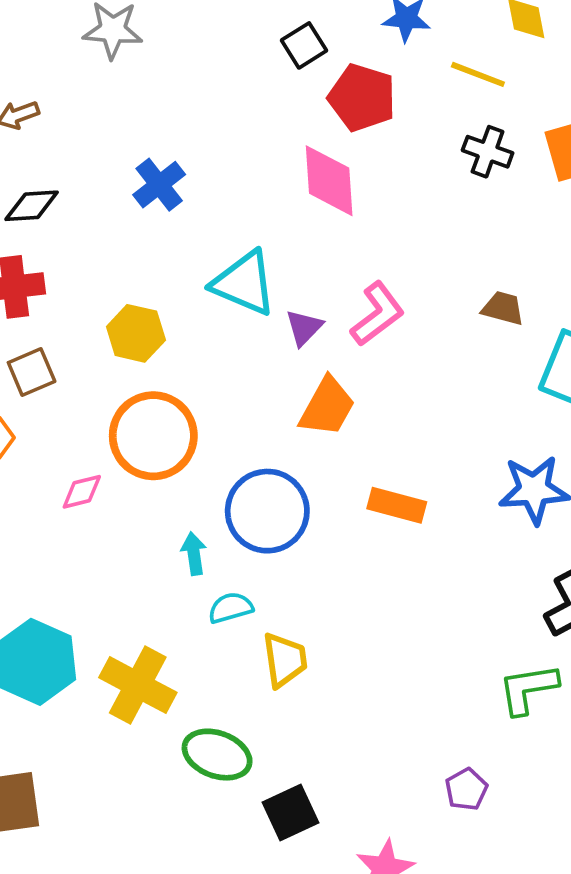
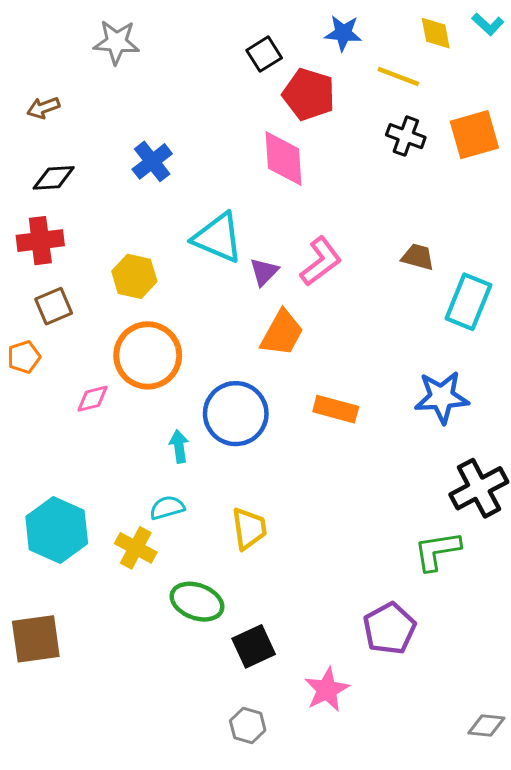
cyan semicircle: (231, 608) -> (167, 508), moved
yellow cross: (138, 685) -> (136, 548), size x0.7
purple pentagon: (466, 789) -> (389, 628), size x1.6

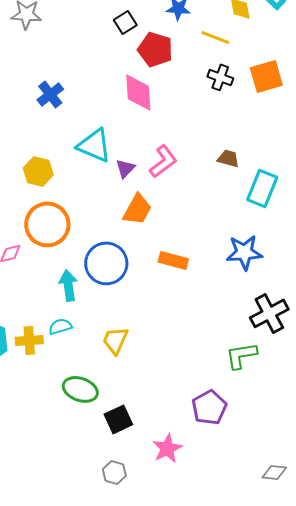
cyan arrow: (179, 446) -> (68, 285), size x1.4
yellow trapezoid: (249, 529) -> (115, 340), turned -148
yellow cross: (136, 548) -> (29, 340), moved, turned -32

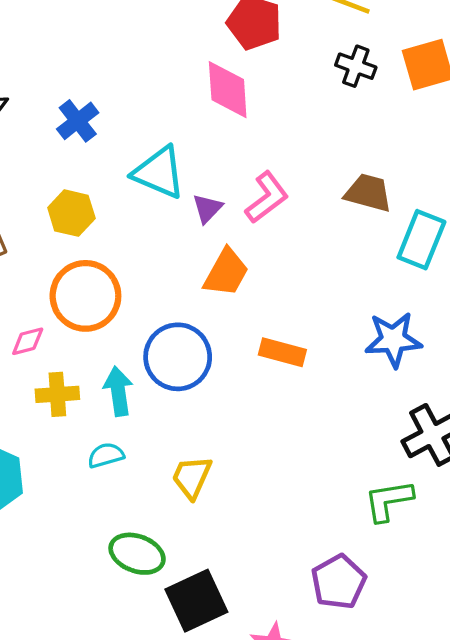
blue cross: (50, 94) -> (78, 121), moved
brown trapezoid: (228, 158) -> (368, 193), size x1.4
yellow cross: (29, 340) -> (57, 394), moved
black square: (118, 419) -> (196, 601), size x1.4

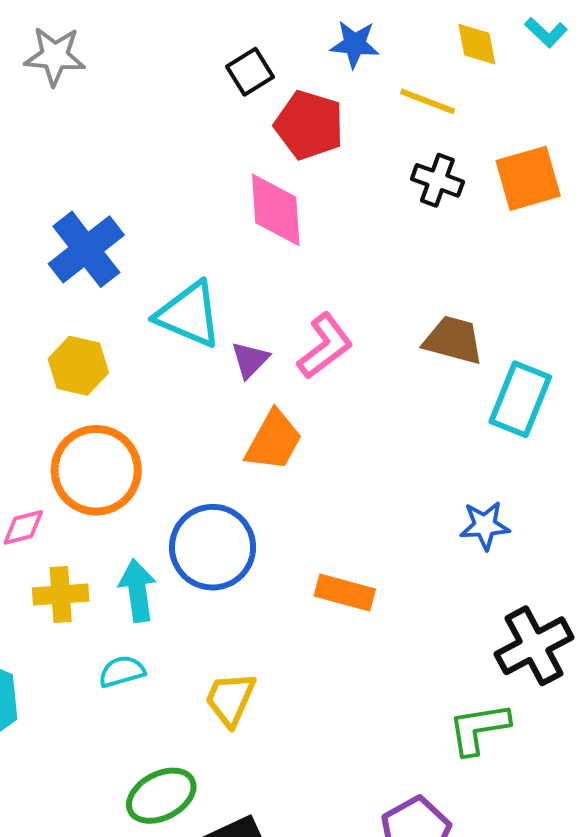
blue cross: (78, 121) -> (86, 249), size x1.4
blue star: (393, 340) -> (485, 525), size x0.7
orange rectangle: (282, 352) -> (345, 593), moved
green ellipse: (137, 554) -> (161, 796), turned -48

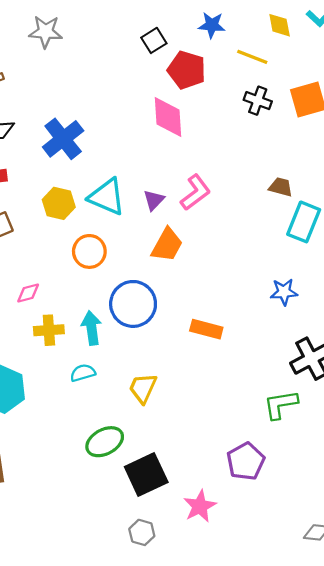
cyan triangle: (189, 314) -> (107, 197), moved
brown trapezoid: (453, 340) -> (281, 187), moved, size x0.7
orange circle: (96, 470) -> (89, 251), moved, size x0.7

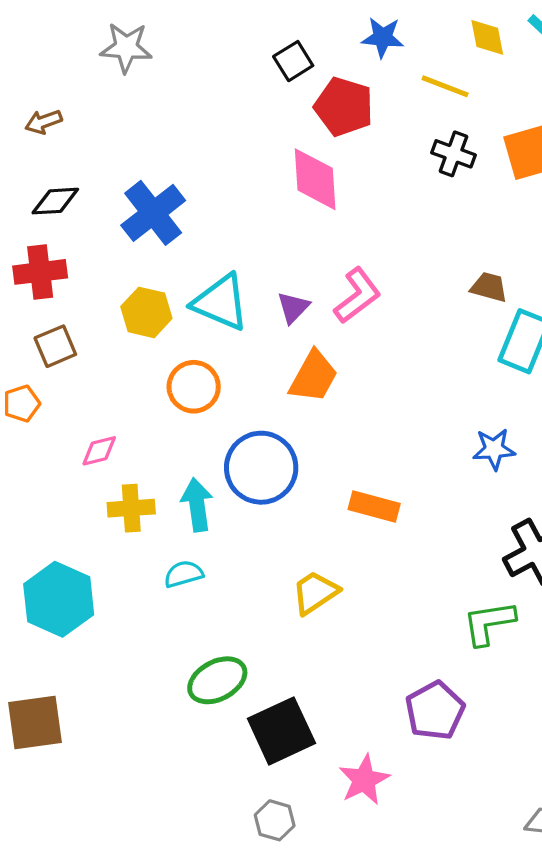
yellow trapezoid: (143, 388) -> (315, 593), moved, turned 32

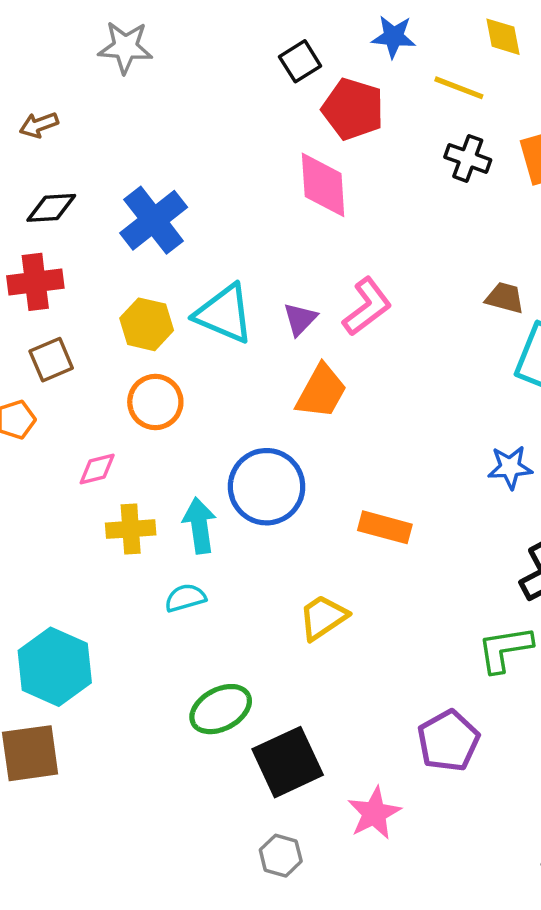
orange circle: (194, 387) -> (155, 402), moved
cyan hexagon: (59, 599) -> (55, 667), moved

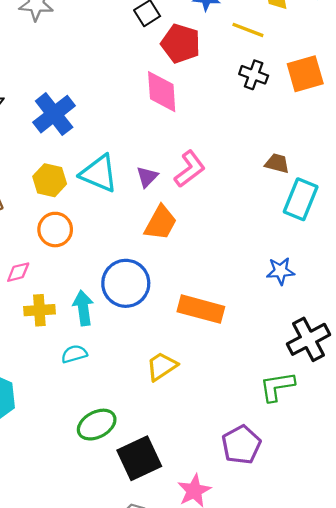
orange rectangle: (385, 527) -> (201, 309), size x1.4

